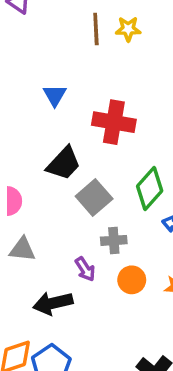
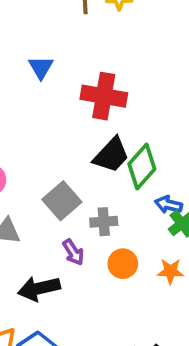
black trapezoid: (64, 163) -> (111, 155), moved
gray square: (94, 197) -> (62, 201), moved

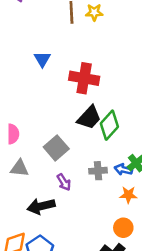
blue arrow: (169, 205) -> (123, 169), moved
gray cross: (104, 222) -> (98, 171), moved
orange circle: (123, 264) -> (123, 228), moved

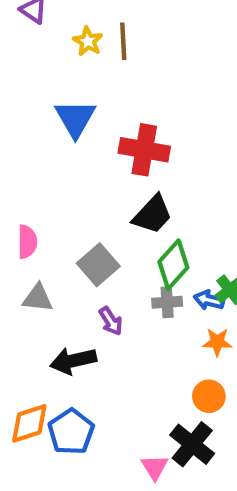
yellow star: (94, 12) -> (88, 41), moved, turned 30
blue triangle: (42, 59) -> (75, 119), size x1.5
green diamond: (109, 125) -> (173, 265), moved

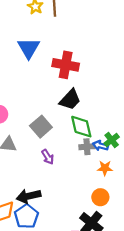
green diamond: (173, 265) -> (81, 127), turned -55
gray cross: (167, 302) -> (87, 147), moved
black arrow: (73, 361) -> (29, 196), moved

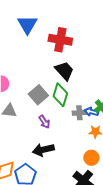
black trapezoid: (70, 100) -> (64, 71), turned -85
green diamond: (81, 127) -> (60, 95), moved, turned 30
black arrow: (29, 196) -> (43, 150), moved

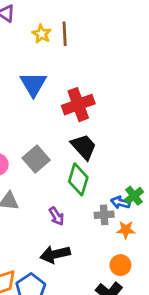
red cross: (60, 40) -> (78, 105), turned -30
gray square: (38, 95) -> (36, 159), moved
gray cross: (79, 113) -> (104, 215), moved

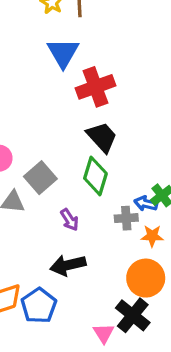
blue triangle: (33, 84) -> (63, 53), moved
gray square: (36, 159) -> (40, 178), moved
orange circle: (120, 265) -> (146, 278), size x1.5

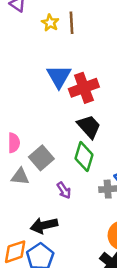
blue triangle: (63, 53) -> (59, 77), moved
black arrow: (68, 265) -> (44, 225), moved

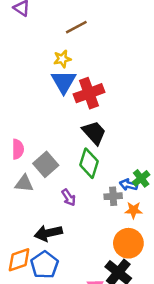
yellow star: (50, 23) -> (62, 59), moved, turned 30
brown line: (71, 23) -> (76, 27), turned 65

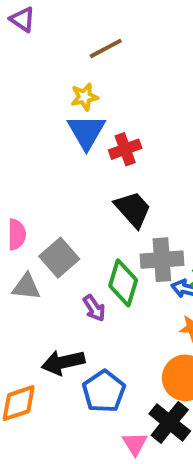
red cross: (89, 93) -> (125, 149), size x0.7
green diamond: (89, 163) -> (123, 283), moved
gray cross: (113, 196) -> (162, 260), moved, size x1.5
blue pentagon: (44, 265) -> (104, 391), moved

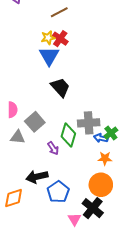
red cross: (125, 149) -> (60, 39), moved, turned -35
black trapezoid: (133, 209) -> (60, 87), moved

